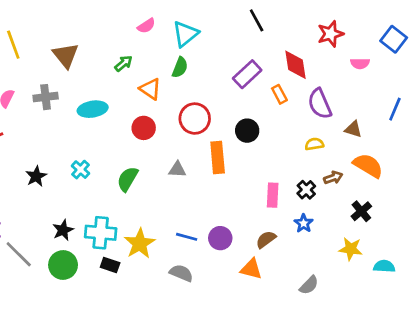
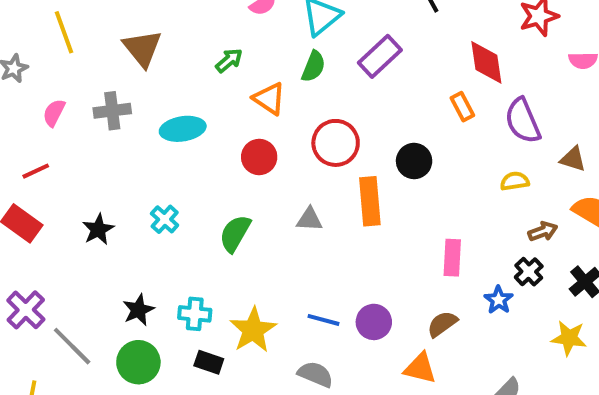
purple rectangle: (247, 74) -> (380, 56), moved
black cross: (306, 190) -> (529, 272), moved
cyan cross: (101, 233) -> (195, 314), size x0.7

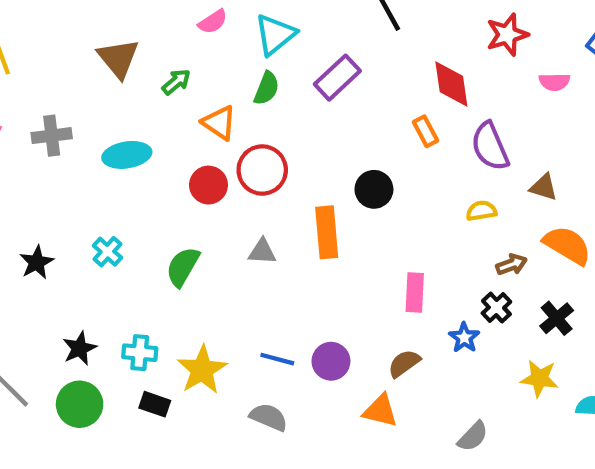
brown triangle: (142, 48) -> (118, 58), moved
red circle: (336, 143) -> (262, 170), moved

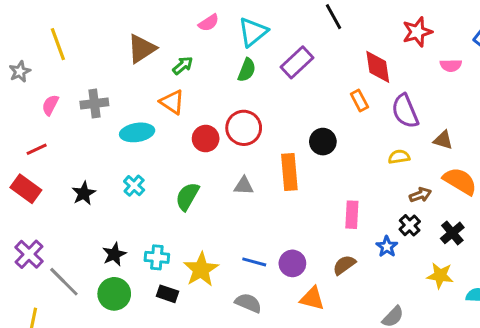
brown triangle: (118, 58) -> (142, 49), turned 36
orange triangle: (219, 123) -> (172, 102), moved
cyan ellipse: (127, 155) -> (137, 132), moved
orange triangle: (380, 411) -> (312, 298), moved

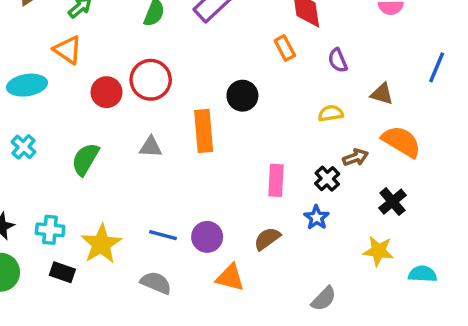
purple semicircle: (405, 111) -> (338, 60), size x0.6
black cross: (410, 225) -> (327, 179), moved

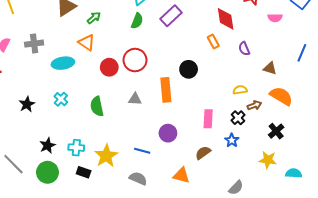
yellow semicircle: (331, 113) -> (240, 90), moved
green semicircle: (85, 159) -> (97, 106), turned -42
purple circle: (207, 237) -> (168, 133), moved

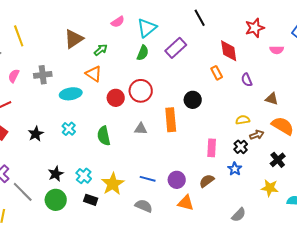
purple circle: (168, 133) -> (177, 180), moved
cyan cross: (76, 148) -> (84, 176), turned 35

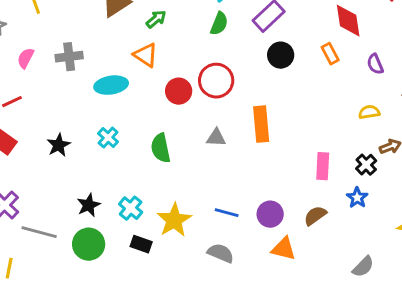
black circle: (193, 100) -> (281, 55), moved
yellow semicircle: (243, 120) -> (369, 112), moved
gray line: (23, 192) -> (39, 232), turned -30

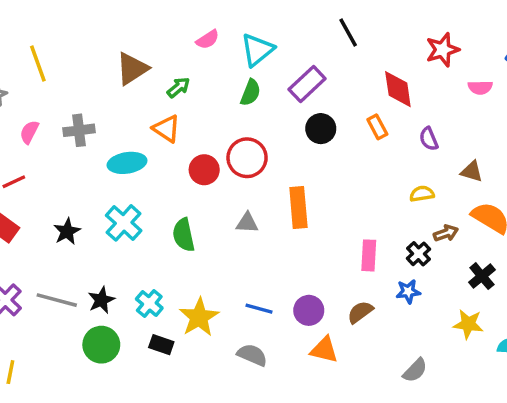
cyan cross: (108, 138) -> (124, 223), size x1.5
blue star: (357, 198) -> (408, 291), turned 30
gray line: (39, 232) -> (57, 300), moved

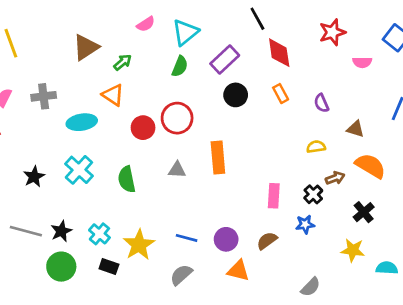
red diamond: (398, 89) -> (279, 53), moved
gray semicircle: (252, 355) -> (181, 275), turned -65

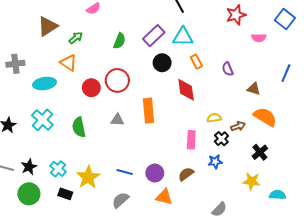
cyan triangle: (185, 32) -> (183, 37), moved, turned 40
red diamond: (279, 53) -> (186, 90), moved
yellow semicircle: (316, 147) -> (214, 118), moved

